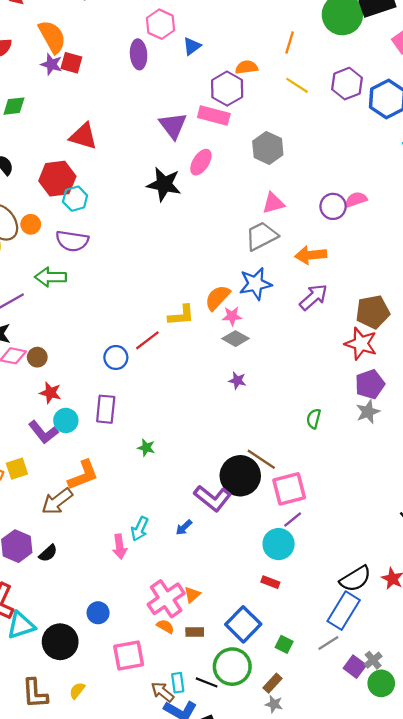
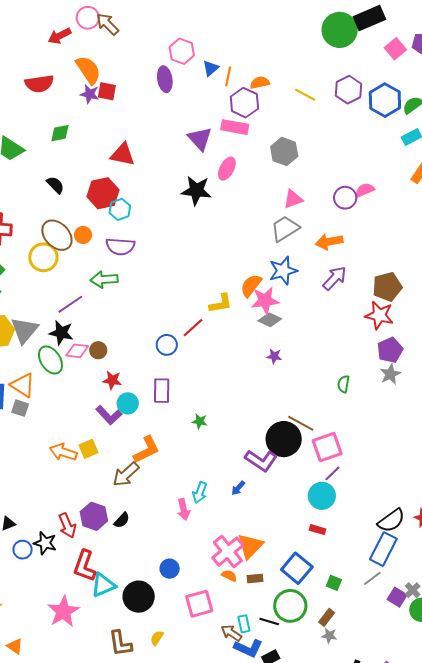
orange line: (290, 43) -> (228, 76), moved
pink star: (232, 316) -> (265, 300), size x1.6
orange triangle: (192, 595) -> (250, 546), size x1.8

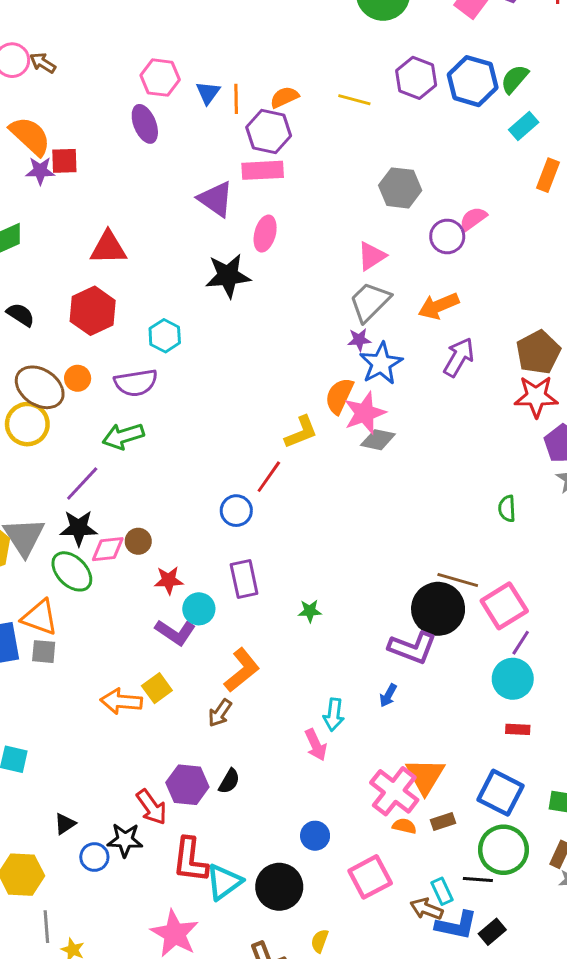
brown arrow: (107, 24) -> (43, 63), size x0.7
gray hexagon: (284, 151) -> (400, 188), moved
cyan hexagon: (120, 209) -> (165, 336), moved
purple star: (274, 356) -> (359, 340), moved
brown arrow: (126, 474) -> (220, 713), size x0.7

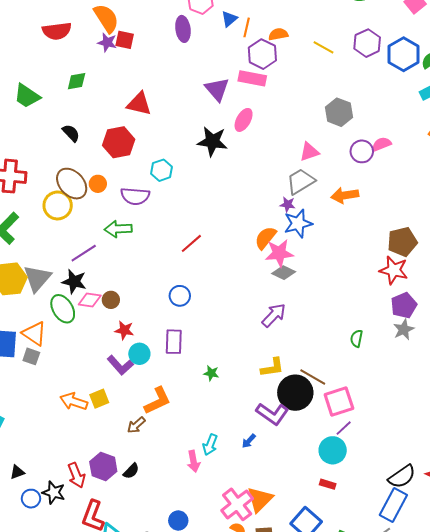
purple arrow: (459, 357) -> (274, 315), moved
yellow L-shape: (301, 432) -> (272, 367), moved
red line: (269, 477) -> (191, 243), moved

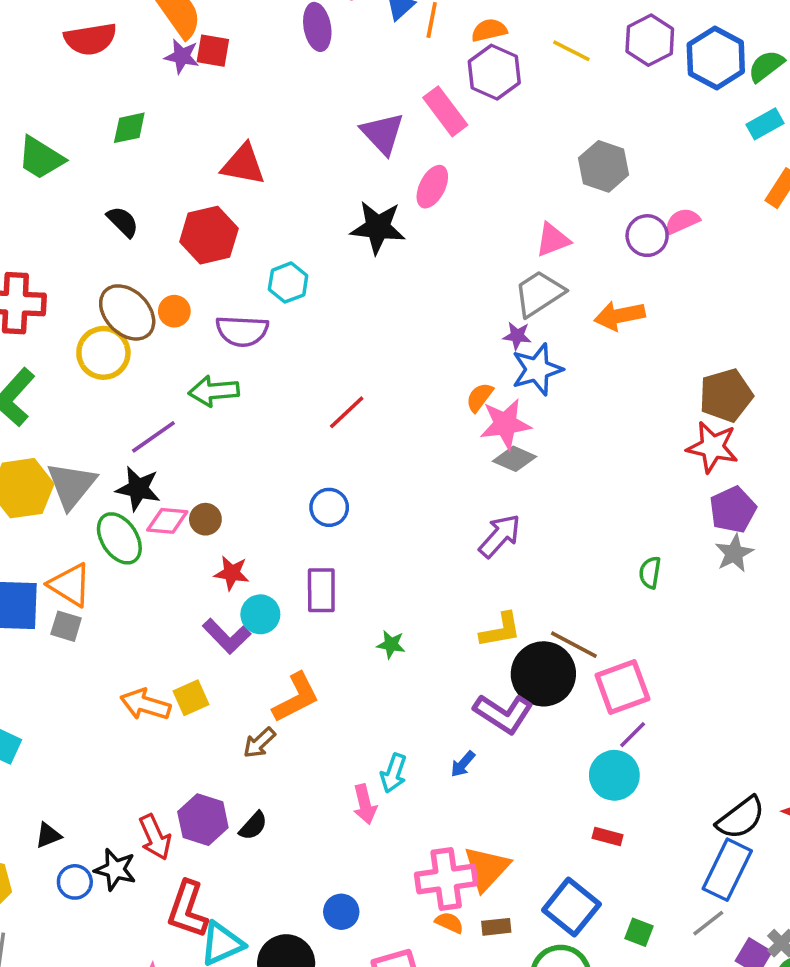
purple hexagon: (262, 54) -> (494, 72), moved
pink rectangle: (252, 78) -> (445, 111), turned 44
orange semicircle: (266, 238) -> (480, 397), size x0.7
pink cross: (237, 504) -> (446, 879), turned 32

